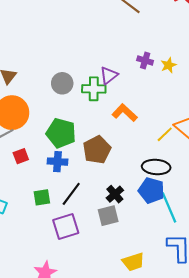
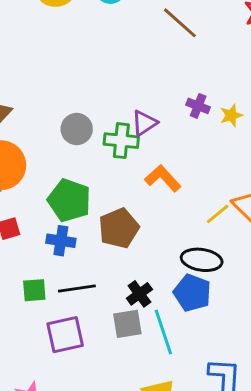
black line: (71, 194) -> (77, 289), turned 40
cyan line: (169, 207) -> (163, 332), moved

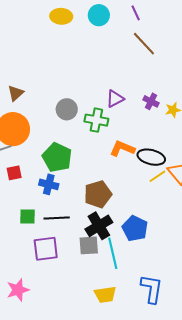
purple triangle: (144, 123) -> (115, 99), moved
orange L-shape: (163, 178) -> (122, 148), turned -30
brown pentagon: (119, 228) -> (98, 194), moved
black ellipse: (202, 260) -> (151, 157), moved
black cross: (139, 294) -> (99, 226), size x1.5

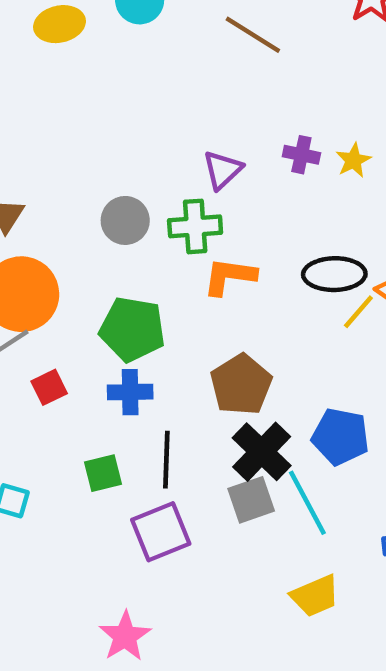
orange L-shape: (122, 148) -> (230, 276), moved
black line: (57, 218) -> (166, 460), turned -70

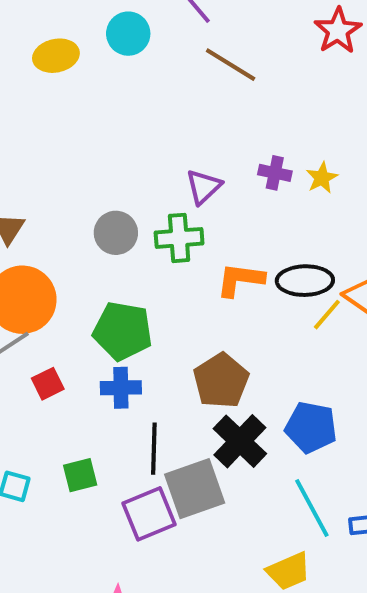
orange L-shape: (230, 276) -> (240, 280), moved
green square: (103, 473) -> (80, 475), moved
gray square: (251, 500) -> (195, 489), moved, size x1.4
cyan line: (307, 503) -> (312, 508), moved

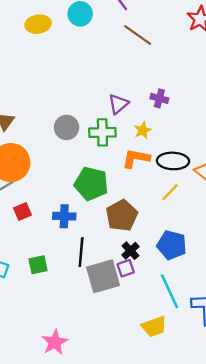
yellow star: (322, 178) -> (143, 130), moved
yellow line: (327, 315) -> (170, 192), moved
green pentagon: (123, 331) -> (91, 184), moved
black cross: (240, 441) -> (131, 251), size x0.6
purple square: (149, 514) -> (126, 268), moved, size x0.6

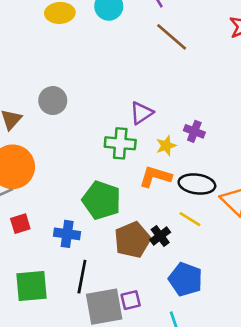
purple cross: (159, 98) -> (194, 131), moved
gray circle: (66, 127) -> (53, 101), moved
yellow line: (170, 192) -> (190, 219), turned 72
black cross: (131, 251) -> (160, 236), moved
green square: (38, 265) -> (32, 286), size x1.5

